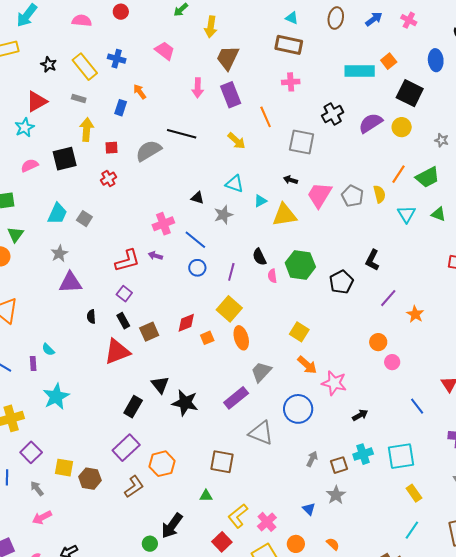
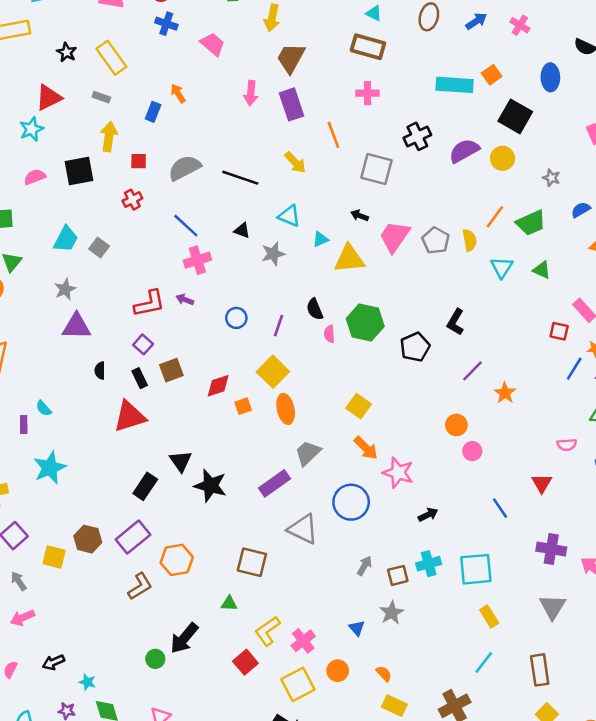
blue cross: (117, 59) -> (166, 24), moved
black line: (182, 134) -> (240, 178), moved
blue line: (195, 240) -> (186, 226), moved
brown square: (149, 332) -> (171, 370), moved
brown hexagon: (90, 479) -> (88, 539), moved

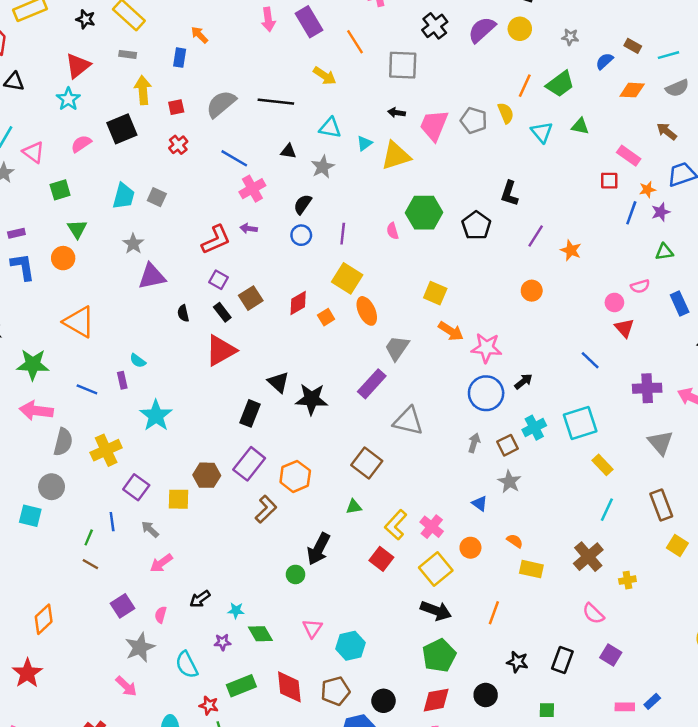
black semicircle: (315, 309) -> (303, 204), moved, turned 70
pink circle: (472, 451) -> (614, 302), moved
blue circle: (351, 502) -> (486, 393), moved
brown square: (252, 562) -> (367, 463), turned 36

